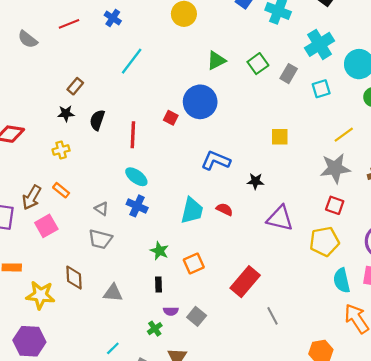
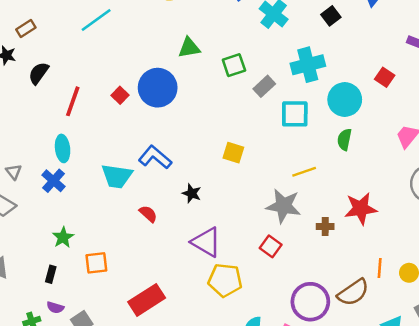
cyan square: (321, 89) -> (295, 114), size x1.4
cyan ellipse: (136, 177) -> (63, 148), turned 30
cyan trapezoid: (192, 211) -> (117, 176), moved, turned 68
yellow pentagon: (324, 242) -> (225, 280), moved

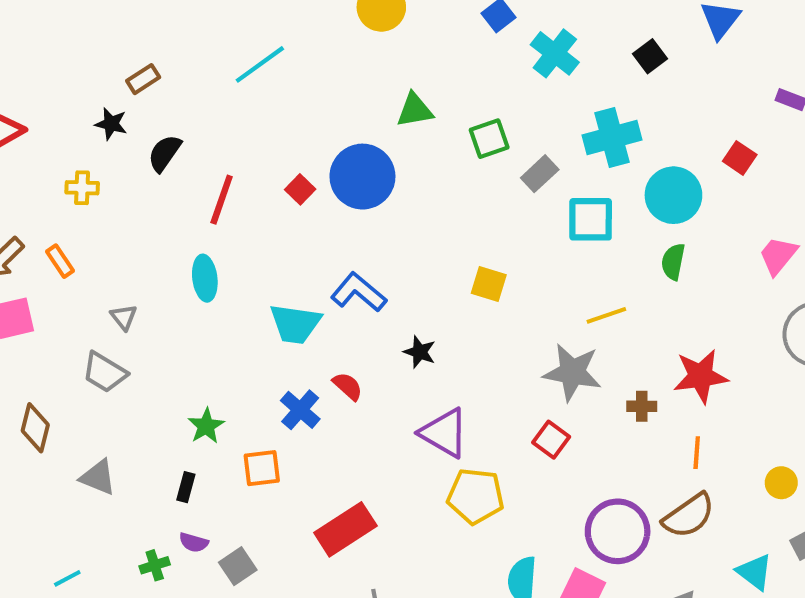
blue cross: (54, 181) -> (300, 410), moved
orange line: (380, 268) -> (697, 453), moved

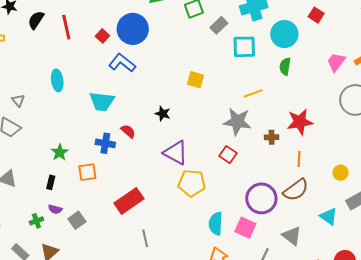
red line: (222, 200) -> (66, 27), moved, turned -30
blue L-shape: (358, 292) -> (122, 63), moved
blue cross: (300, 410) -> (105, 143), turned -30

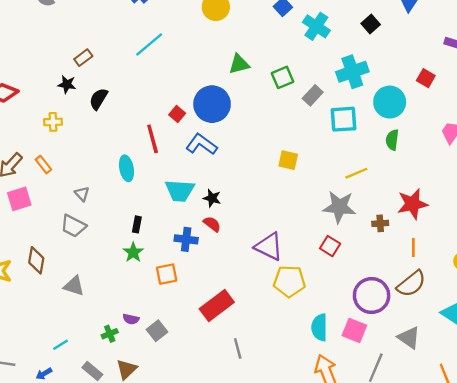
red line: (66, 27) -> (153, 139), moved
black star: (163, 114) -> (212, 198), moved
black rectangle: (51, 182) -> (137, 224), moved

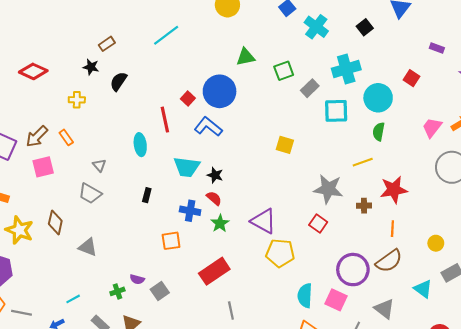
yellow line: (356, 173) -> (363, 162), moved
green star: (133, 252) -> (220, 223), moved

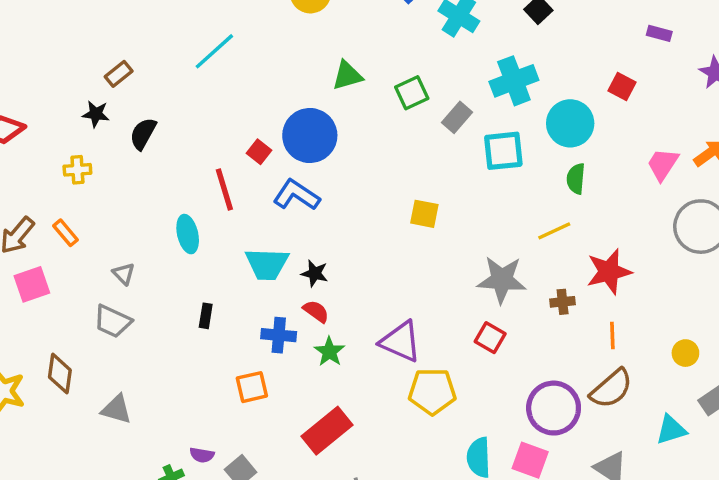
cyan triangle: (423, 289) -> (671, 430), turned -48

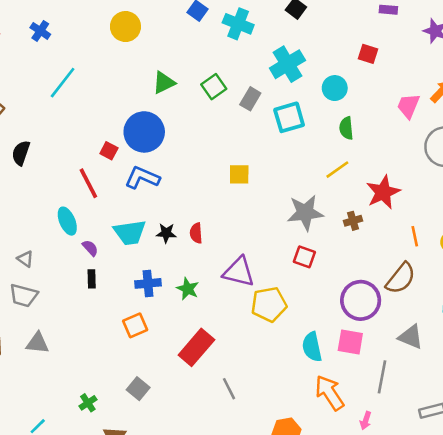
cyan circle: (570, 123) -> (335, 88), size x0.7
red semicircle: (316, 311) -> (196, 233), moved, turned -120
orange line: (612, 335) -> (415, 236), moved
gray triangle: (117, 409) -> (37, 343), moved
purple semicircle: (202, 455) -> (90, 248), moved, turned -132

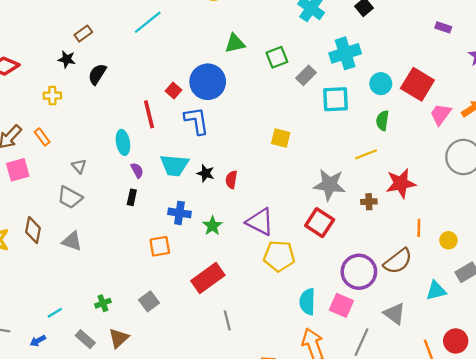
red square: (368, 54) -> (417, 84), moved, size x1.8
blue L-shape: (142, 178) -> (197, 121), turned 44
red square: (304, 257) -> (320, 223), size x1.4

